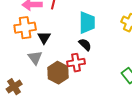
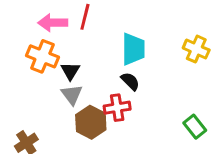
orange cross: (25, 28) -> (42, 56), turned 30
gray triangle: (35, 58) -> (72, 94), moved

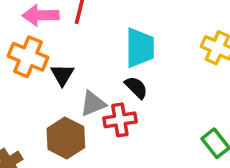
gray triangle: (72, 94) -> (93, 104), moved, turned 45
brown hexagon: (91, 122) -> (66, 138), moved

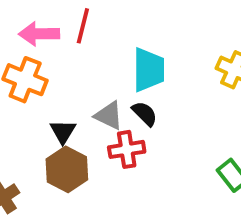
black triangle: (62, 75) -> (63, 132), moved
gray triangle: (93, 104) -> (109, 116), moved, turned 48

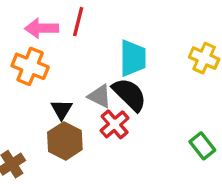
black semicircle: (145, 114) -> (129, 95), size x1.6
red cross: (127, 149) -> (115, 124), turned -32

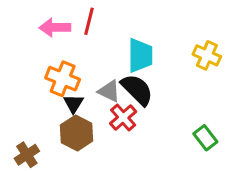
orange cross: (30, 66) -> (63, 79), moved

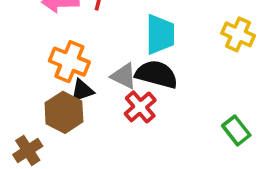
black semicircle: (137, 90) -> (156, 74), turned -30
black triangle: (73, 104) -> (82, 91), turned 40
brown hexagon: (77, 133) -> (64, 112), moved

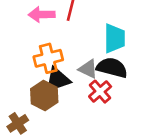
orange cross: (69, 62) -> (48, 58), turned -36
black triangle: (82, 91) -> (58, 80), size x1.5

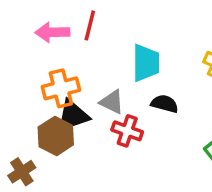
black semicircle: (112, 68) -> (165, 104), moved, size x0.7
red cross: (100, 92) -> (127, 131), turned -30

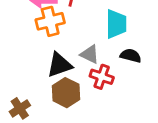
orange cross: (61, 88) -> (50, 21), moved
brown hexagon: (56, 136) -> (66, 93), moved

